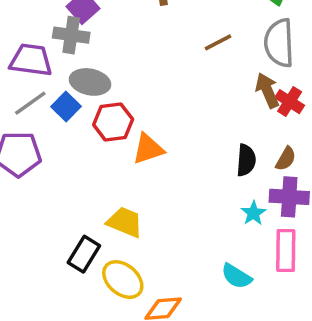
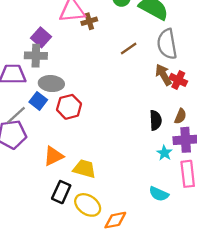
gray line: (30, 103) -> (16, 115), moved
orange triangle: (148, 149) -> (53, 156), moved

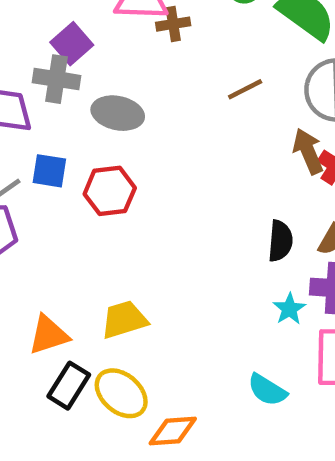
gray ellipse: (51, 84) -> (118, 113), moved
blue square: (38, 101) -> (49, 171), turned -36
orange triangle: (53, 156) -> (49, 335), moved
yellow trapezoid: (84, 169) -> (124, 320), turned -40
black rectangle: (61, 192) -> (69, 386), moved

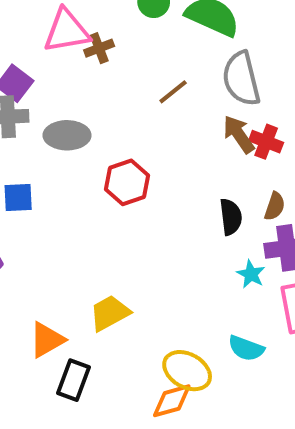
red hexagon: (110, 191) -> (127, 182), moved
yellow ellipse: (121, 393) -> (187, 371), moved

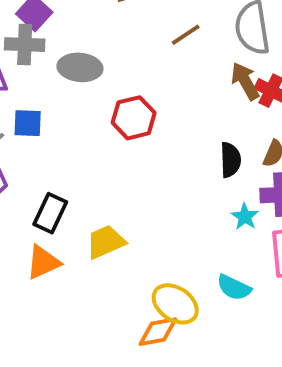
black rectangle: (73, 380) -> (50, 213), moved

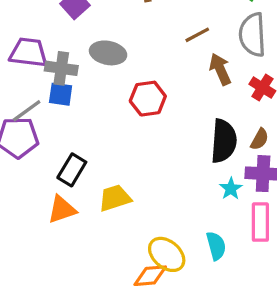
gray cross: (25, 45) -> (61, 68), moved
brown arrow: (245, 81) -> (220, 69), moved
black semicircle: (230, 160) -> (224, 141), size x1.5
cyan semicircle: (234, 287) -> (216, 246), turned -136

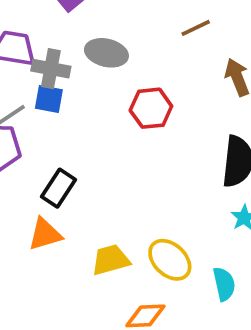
brown line: (197, 35) -> (196, 28), moved
yellow trapezoid: (115, 198) -> (111, 260), moved
yellow ellipse: (167, 254) -> (170, 260), moved

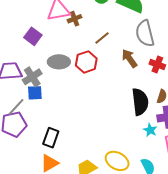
gray cross: (51, 69) -> (32, 77), turned -30
red hexagon: (151, 108) -> (86, 62), moved

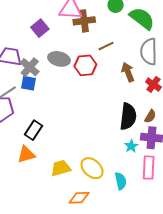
brown cross: (75, 19) -> (84, 21), size x1.5
gray cross: (32, 77) -> (30, 67), turned -30

